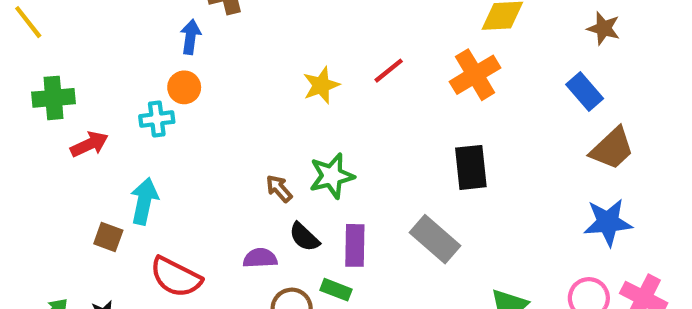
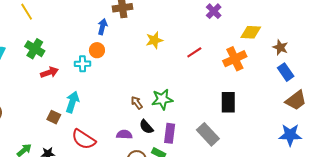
brown star: (604, 28) -> (280, 47), moved
yellow star: (321, 85) -> (154, 40), moved
green cross: (54, 98) -> (35, 49), turned 30

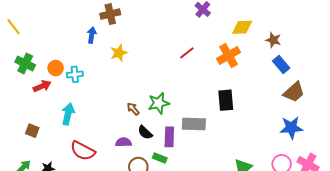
yellow star: (154, 40) -> (119, 53), moved
orange circle: (97, 50) -> (56, 68), moved
brown square: (54, 117) -> (32, 131), moved
gray rectangle: (208, 134) -> (194, 124), moved, turned -40

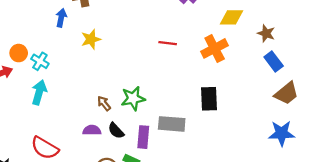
red line: (187, 53) -> (168, 43), turned 42
cyan cross: (75, 74) -> (40, 61), turned 35
cyan arrow: (68, 114) -> (39, 92), moved
purple semicircle: (123, 142) -> (92, 130), moved

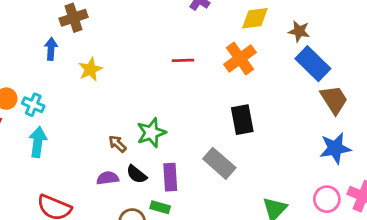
blue rectangle: (274, 61) -> (313, 64), size x1.4
brown trapezoid: (286, 93) -> (334, 100), turned -75
gray rectangle: (172, 124) -> (219, 163), moved, turned 45

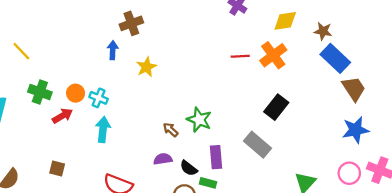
red line: (183, 60) -> (240, 56), moved
black rectangle: (242, 120) -> (276, 107), turned 50
green star: (151, 133) -> (199, 120), turned -30
black semicircle: (137, 174) -> (189, 168), moved

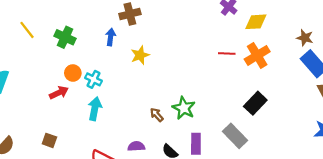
yellow diamond: (285, 21) -> (256, 22), moved
green cross: (40, 92) -> (65, 37), moved
purple semicircle: (163, 159) -> (136, 146), moved

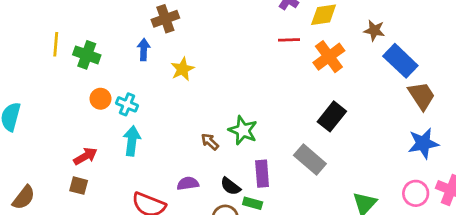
yellow line: (27, 30) -> (56, 44), moved, turned 48
brown star: (305, 38) -> (374, 30), moved
red line: (227, 53) -> (289, 40), moved
red arrow: (59, 93) -> (85, 156), moved

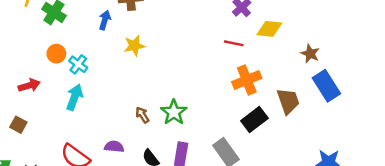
orange cross: (329, 57) -> (247, 80), moved
brown trapezoid: (421, 96) -> (288, 101), moved
red arrow: (85, 156) -> (29, 85), moved

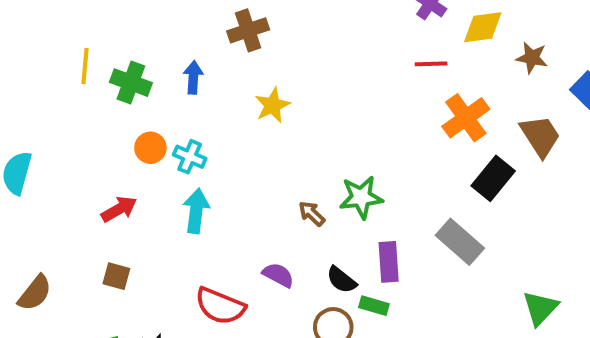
blue arrow: (105, 20) -> (193, 77), moved
brown star: (310, 54) -> (532, 58), moved
green star: (174, 112) -> (361, 197), turned -30
purple semicircle: (114, 147) -> (278, 275), turned 36

